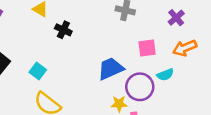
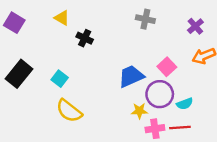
pink square: (147, 48) -> (167, 67), moved, turned -36
cyan semicircle: (165, 75) -> (185, 104), moved

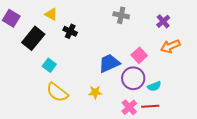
black rectangle: (19, 74) -> (33, 38), moved
yellow star: (139, 111) -> (95, 92), moved
pink cross: (155, 129) -> (129, 107), turned -35

